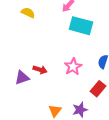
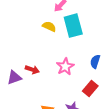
yellow semicircle: (28, 13) -> (49, 27), moved
cyan rectangle: (81, 26) -> (73, 26), turned 60

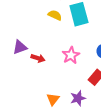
purple triangle: (14, 78) -> (20, 47), moved

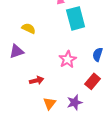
yellow semicircle: (55, 15) -> (29, 28), moved
red arrow: (38, 58) -> (37, 80), moved, turned -32

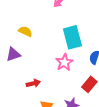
cyan rectangle: (76, 18) -> (72, 37), moved

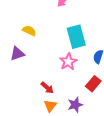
red arrow: (33, 83) -> (47, 88), moved, turned 56

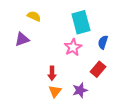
red arrow: (47, 88) -> (52, 73), turned 48

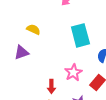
pink star: (73, 47) -> (73, 72), moved

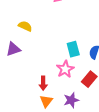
cyan rectangle: (80, 35) -> (73, 49), moved, size x0.7

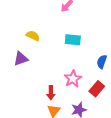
cyan rectangle: (73, 49) -> (73, 40), moved, turned -70

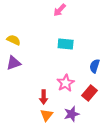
yellow semicircle: (33, 36) -> (14, 40), moved

